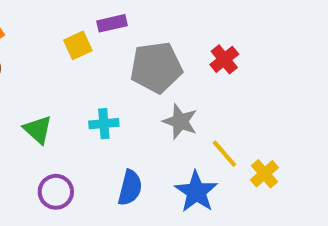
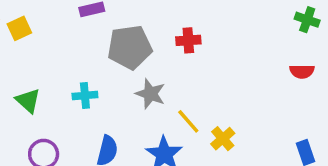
yellow square: (78, 45) -> (19, 28), moved
red cross: (224, 59) -> (188, 40), turned 35

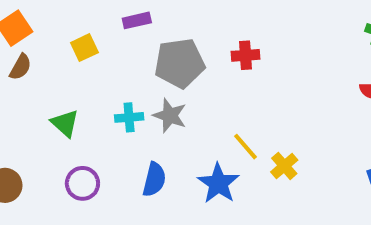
yellow square: (19, 28) -> (84, 48), moved
gray star: (150, 94) -> (170, 115), moved

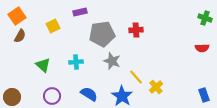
gray star: (170, 115) -> (112, 61), moved
blue semicircle: (154, 180) -> (89, 94), turned -72

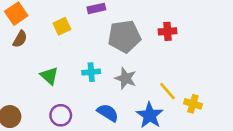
gray star: (112, 61) -> (126, 78), moved
yellow cross: (156, 87) -> (193, 104), turned -32

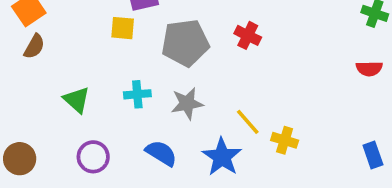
yellow square: (62, 26) -> (123, 28), moved, turned 30
red cross: (167, 31) -> (248, 35), turned 30
gray star: (126, 78) -> (187, 103), turned -30

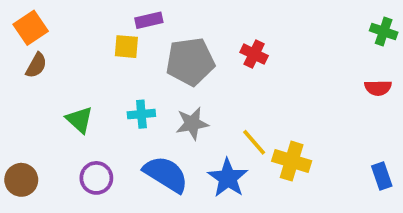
yellow cross: (285, 140) -> (292, 161), size x1.4
blue semicircle: (161, 153) -> (166, 174), size x1.4

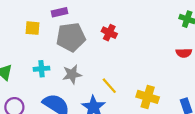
purple rectangle: (149, 20) -> (60, 12), moved
yellow cross: (292, 161) -> (148, 97), moved

